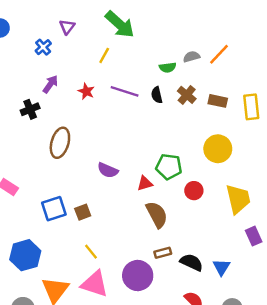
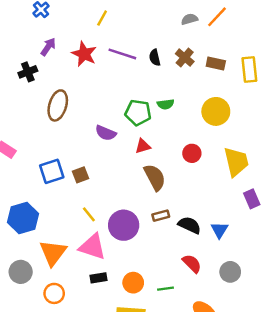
green semicircle: (168, 67) -> (166, 104), moved
red star: (86, 91) -> (84, 54), size x1.5
green pentagon: (169, 167) -> (138, 113), moved
purple circle: (138, 275) -> (124, 225), moved

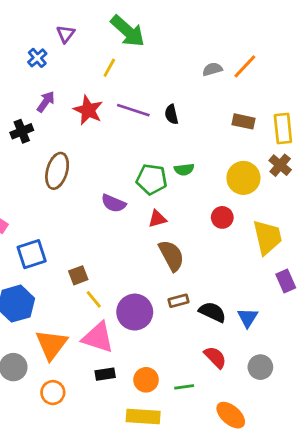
brown cross: (185, 58) -> (280, 165), moved
red circle: (192, 153) -> (222, 217), moved
blue square: (52, 171) -> (32, 254), moved
brown square: (81, 175) -> (78, 275), moved

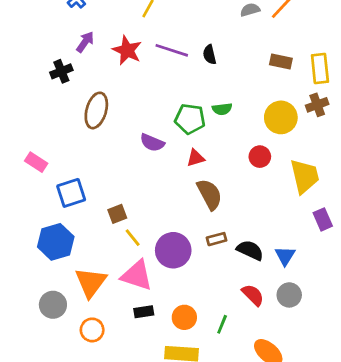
brown cross: (280, 165) -> (317, 105), turned 30
gray circle: (260, 367) -> (289, 295), moved
green line: (184, 387) -> (222, 324), turned -60

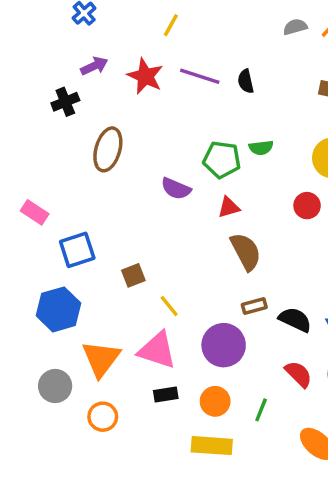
purple arrow: (85, 42) -> (94, 66), turned 30
yellow line: (133, 238) -> (169, 306), moved
purple circle: (173, 250) -> (224, 345), moved

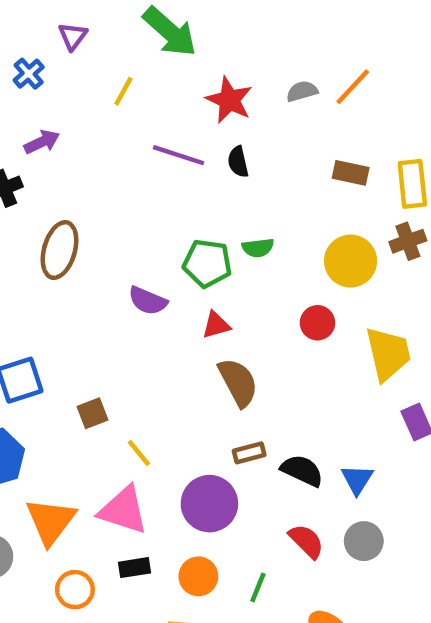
yellow line: (171, 25) -> (123, 91), moved
red star: (145, 76) -> (229, 100), moved
orange circle: (103, 417) -> (75, 590), moved

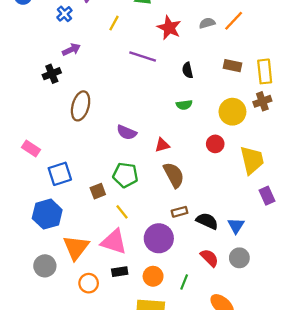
black semicircle: (238, 162) -> (188, 70), moved
green pentagon: (207, 263) -> (125, 175), moved

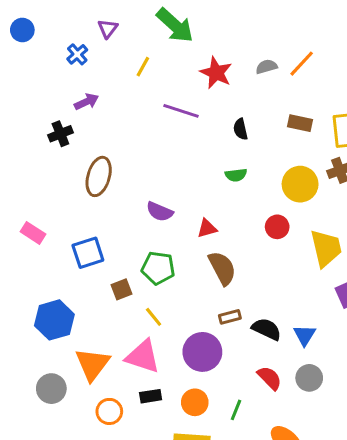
blue square: (60, 174) -> (88, 253), moved

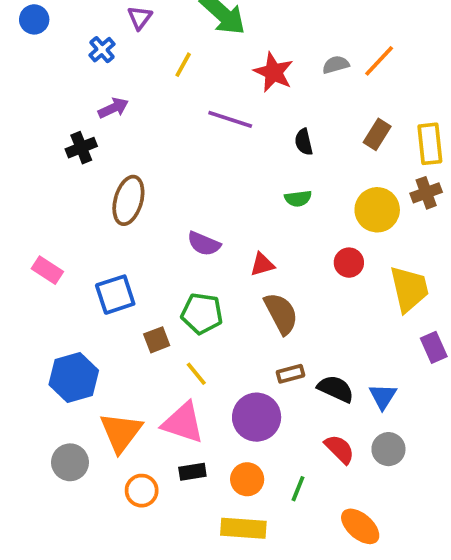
brown rectangle: (300, 123) -> (377, 134), turned -70

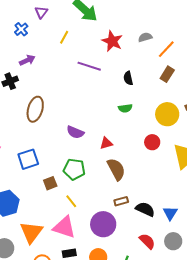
orange line: (379, 61) -> (166, 49), moved

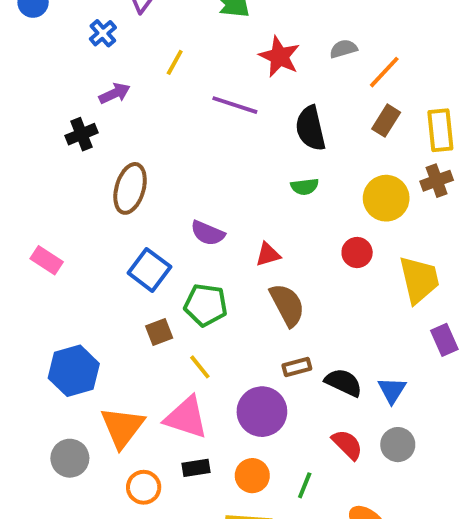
yellow line: (64, 37) -> (175, 62), moved
black semicircle: (128, 78) -> (310, 128), size x1.6
blue square: (28, 159) -> (149, 270), moved, turned -35

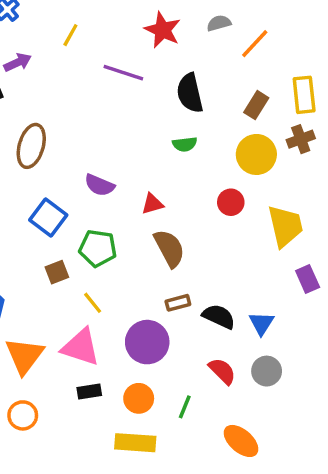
brown rectangle: (386, 121) -> (256, 105), moved
orange circle: (144, 487) -> (23, 415), moved

